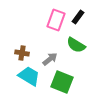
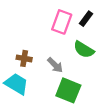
gray arrow: (50, 59) -> (55, 65), turned 84
cyan trapezoid: (29, 76) -> (16, 84), moved

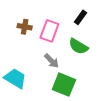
pink rectangle: (62, 22) -> (49, 31), moved
brown cross: (24, 58) -> (25, 27), moved

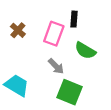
black rectangle: (80, 17) -> (74, 19), moved, turned -32
brown cross: (25, 27) -> (18, 30), moved, turned 32

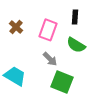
black rectangle: (74, 19) -> (75, 17), moved

